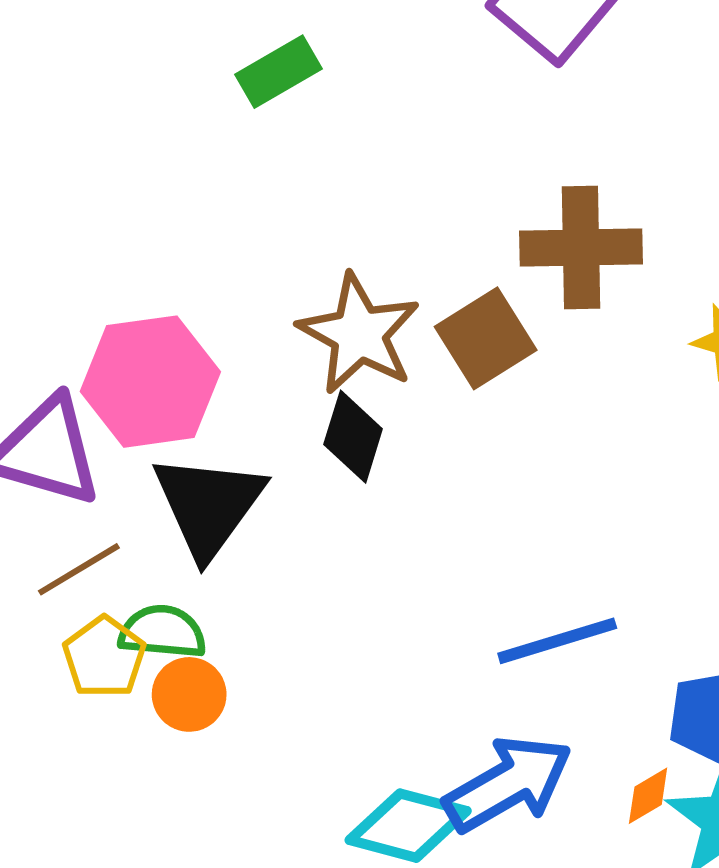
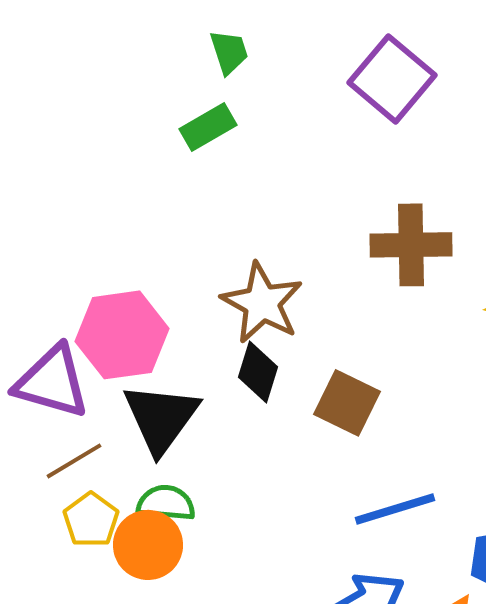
brown square: (486, 338) -> (347, 403), moved, turned -32
green semicircle: (162, 632) -> (166, 503), moved
orange circle: (189, 694) -> (148, 545), size x1.4

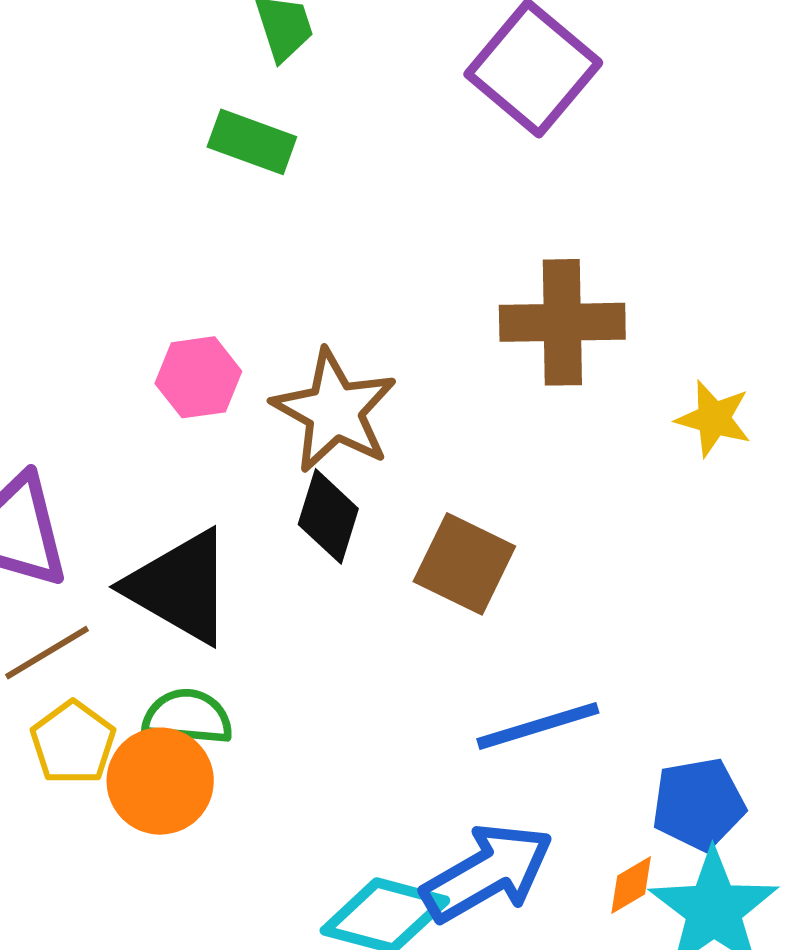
green rectangle: (208, 127) -> (252, 142), turned 50
pink hexagon: (122, 335) -> (198, 377), moved, size x0.6
black triangle: (161, 418) -> (180, 587), turned -36

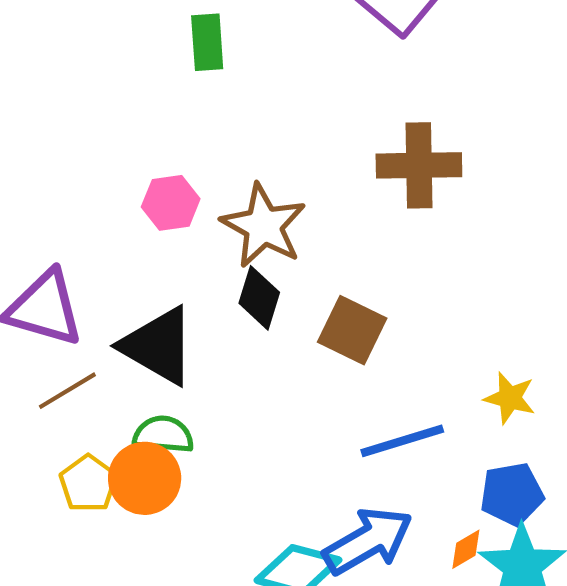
green rectangle: (252, 142) -> (207, 42), turned 66
yellow star: (714, 419) -> (510, 398), moved
yellow pentagon: (73, 743) -> (88, 484), moved

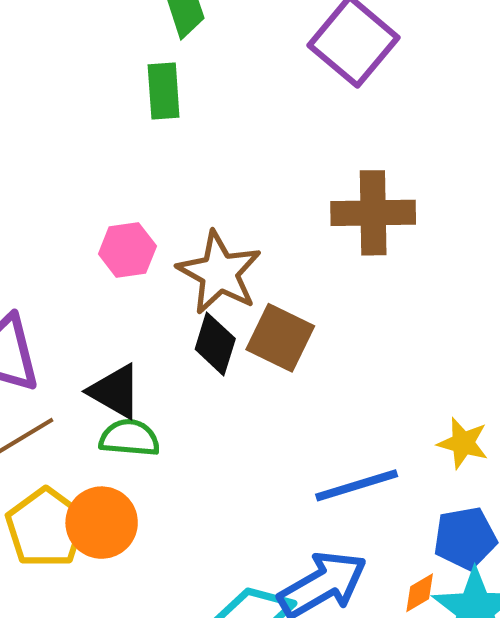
brown square: (352, 330) -> (280, 338), moved
black triangle: (158, 346) -> (115, 391), size x0.7
green semicircle: (163, 435) -> (129, 438), moved
yellow pentagon: (88, 484) -> (46, 528), size x1.4

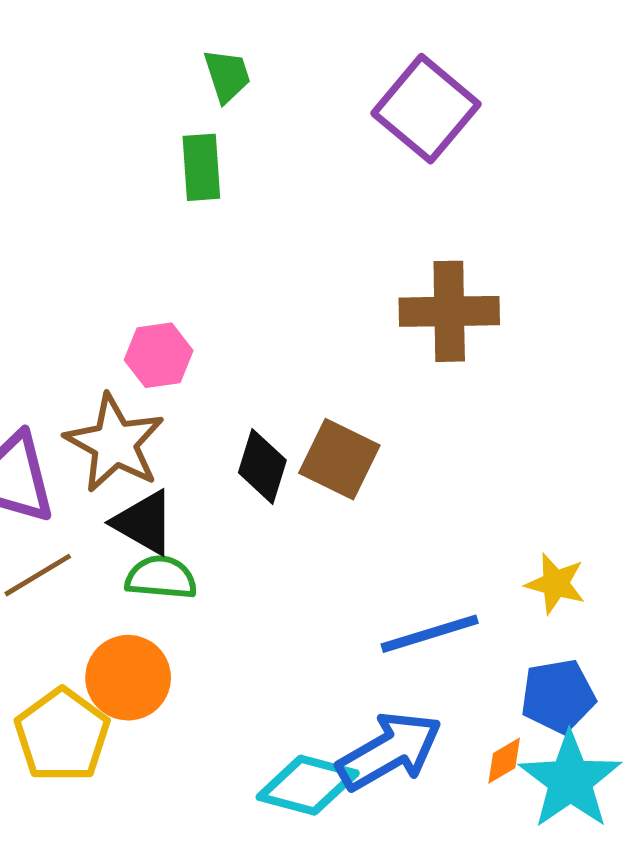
brown star: (219, 273) -> (115, 443), moved
yellow pentagon: (46, 528) -> (62, 735), moved

